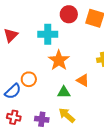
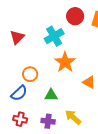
cyan cross: (48, 34) -> (54, 36), turned -30
orange circle: (29, 79) -> (30, 74), moved
green triangle: (64, 92) -> (51, 95), moved

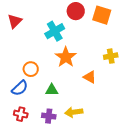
red triangle: (17, 37) -> (15, 21), moved
yellow arrow: (73, 117) -> (74, 112), turned -48

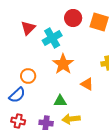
red triangle: (15, 21) -> (28, 28), moved
green triangle: (52, 90) -> (60, 101), moved

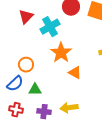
orange triangle: (87, 84) -> (75, 73), moved
green triangle: (60, 101) -> (35, 90), moved

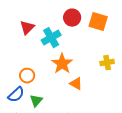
green triangle: (35, 90) -> (36, 101), turned -48

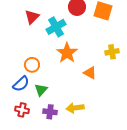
orange triangle: (76, 84) -> (90, 73), moved

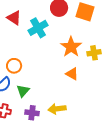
red triangle: (32, 17) -> (14, 18), turned -42
orange star: (67, 53) -> (71, 47), moved

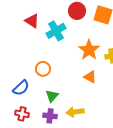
orange circle: (14, 66) -> (43, 69), moved
green triangle: (23, 91) -> (52, 96), moved

